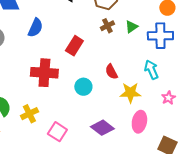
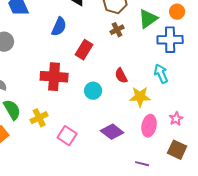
green triangle: (131, 27) -> (148, 19), moved, size x1.5
blue semicircle: (35, 28) -> (59, 27), moved
pink star: (168, 98) -> (176, 119), moved

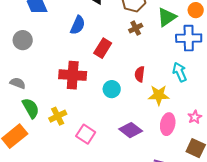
red semicircle: (121, 76) -> (140, 74), turned 35

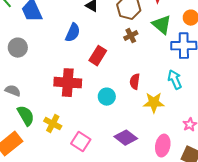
green triangle: (167, 17) -> (162, 25), turned -45
yellow cross: (58, 116) -> (53, 124), turned -36
pink ellipse: (168, 124) -> (163, 146), moved

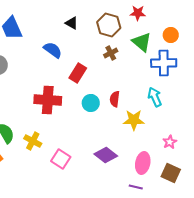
blue semicircle: (73, 33) -> (53, 50), turned -78
cyan circle: (107, 97) -> (91, 103), moved

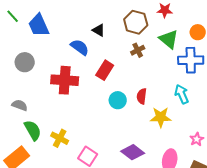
black triangle: (72, 23) -> (99, 30), moved
red cross: (48, 100) -> (65, 80), moved

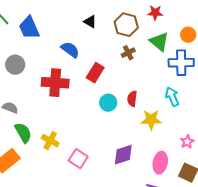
black triangle: (99, 30) -> (90, 22), moved
purple diamond: (133, 152) -> (123, 155), turned -55

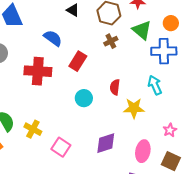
cyan circle: (108, 103) -> (84, 98), moved

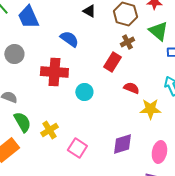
red rectangle: (78, 61) -> (112, 62), moved
red semicircle: (115, 87) -> (131, 88), turned 105
cyan circle: (84, 98) -> (84, 92), moved
yellow cross: (33, 129) -> (49, 130), turned 30

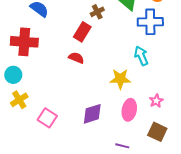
red semicircle: (131, 88) -> (76, 58), moved
cyan circle: (84, 92) -> (13, 75), moved
pink ellipse: (159, 152) -> (129, 110), moved

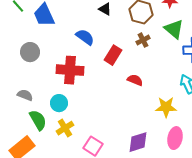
red rectangle: (82, 32) -> (113, 55), moved
red semicircle: (76, 58) -> (135, 80), moved

